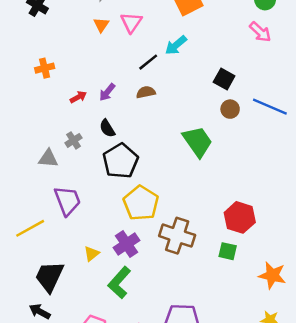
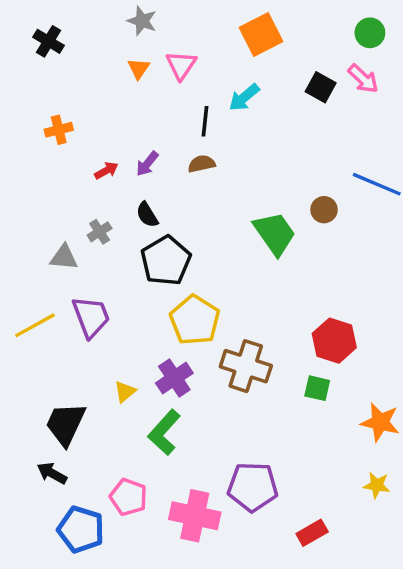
black line: (148, 62) -> (205, 121), turned -45
black square: (224, 79) -> (321, 87), moved
brown circle: (230, 109) -> (324, 210), moved
yellow line: (30, 228) -> (35, 325), moved

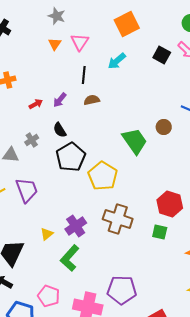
black line: (205, 121) -> (84, 75), moved
yellow pentagon: (195, 320) -> (103, 176), moved

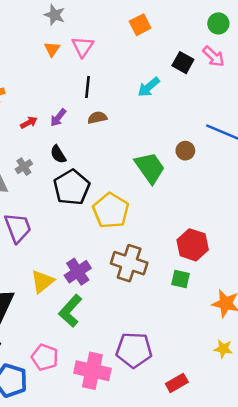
orange square: (127, 24) -> (140, 25), size x0.7
cyan arrow: (117, 61) -> (149, 87), moved
yellow triangle: (47, 234) -> (42, 281), size x1.5

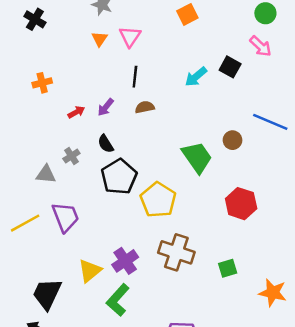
black square: (183, 63) -> (230, 67), moved
red hexagon: (193, 245) -> (241, 204), moved
green square: (180, 279) -> (228, 268), turned -30

